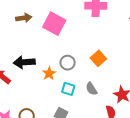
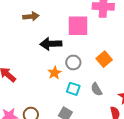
pink square: (54, 24) -> (78, 26), moved, turned -30
black arrow: (24, 62) -> (51, 44), moved

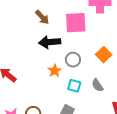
brown arrow: (31, 16) -> (42, 17), moved, turned 56

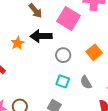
pink square: (76, 23) -> (68, 18), turned 30
orange star: (55, 71) -> (18, 43), moved

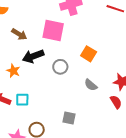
cyan square: (63, 81) -> (22, 100), moved

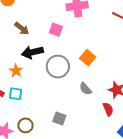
pink square: (53, 30) -> (56, 30), size x0.6
gray circle: (60, 67) -> (58, 67), size x1.5
orange star: (13, 71) -> (16, 71), moved

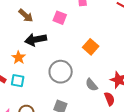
gray circle: (58, 67) -> (61, 72), moved
gray semicircle: (85, 89) -> (91, 85), moved

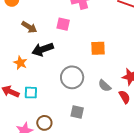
orange square: (91, 47) -> (98, 48), turned -35
orange star: (19, 58) -> (20, 63), moved

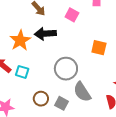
orange star: (20, 63) -> (20, 40), size x1.5
gray semicircle: (105, 86) -> (82, 92), moved, size x1.5
brown circle: (44, 123) -> (41, 99), moved

